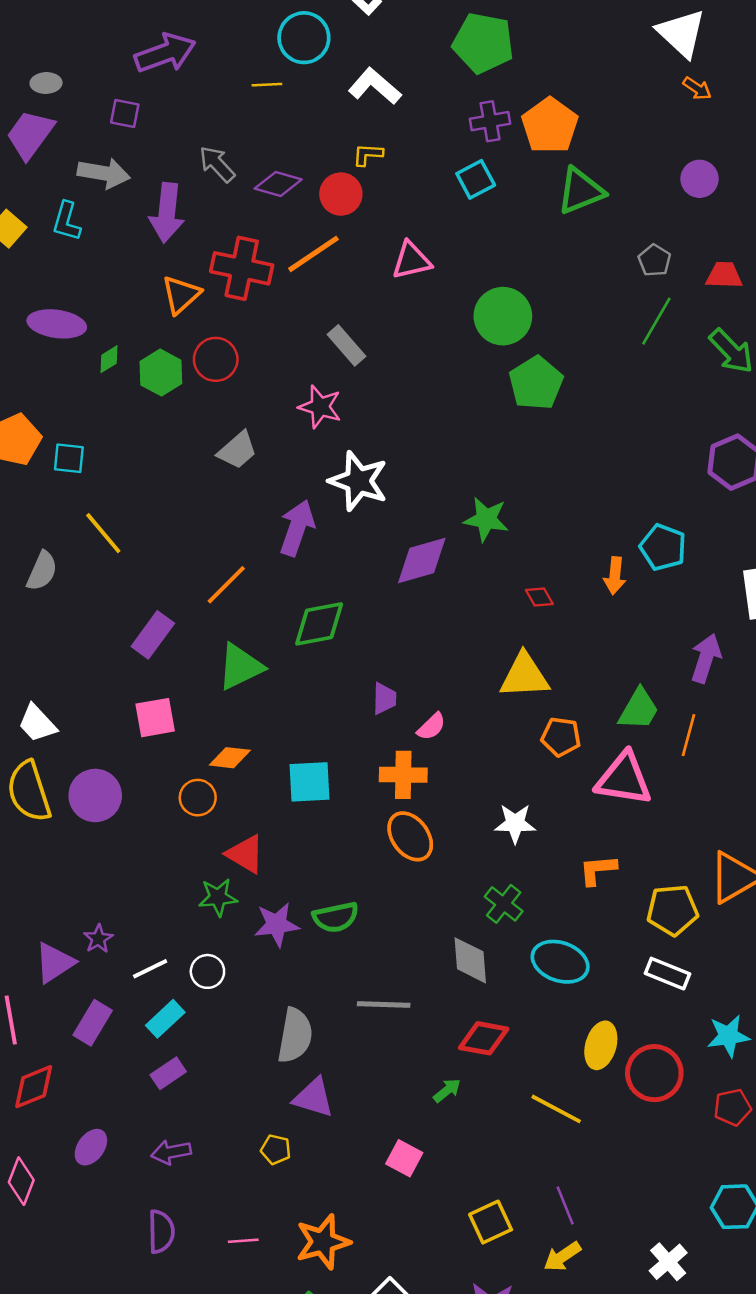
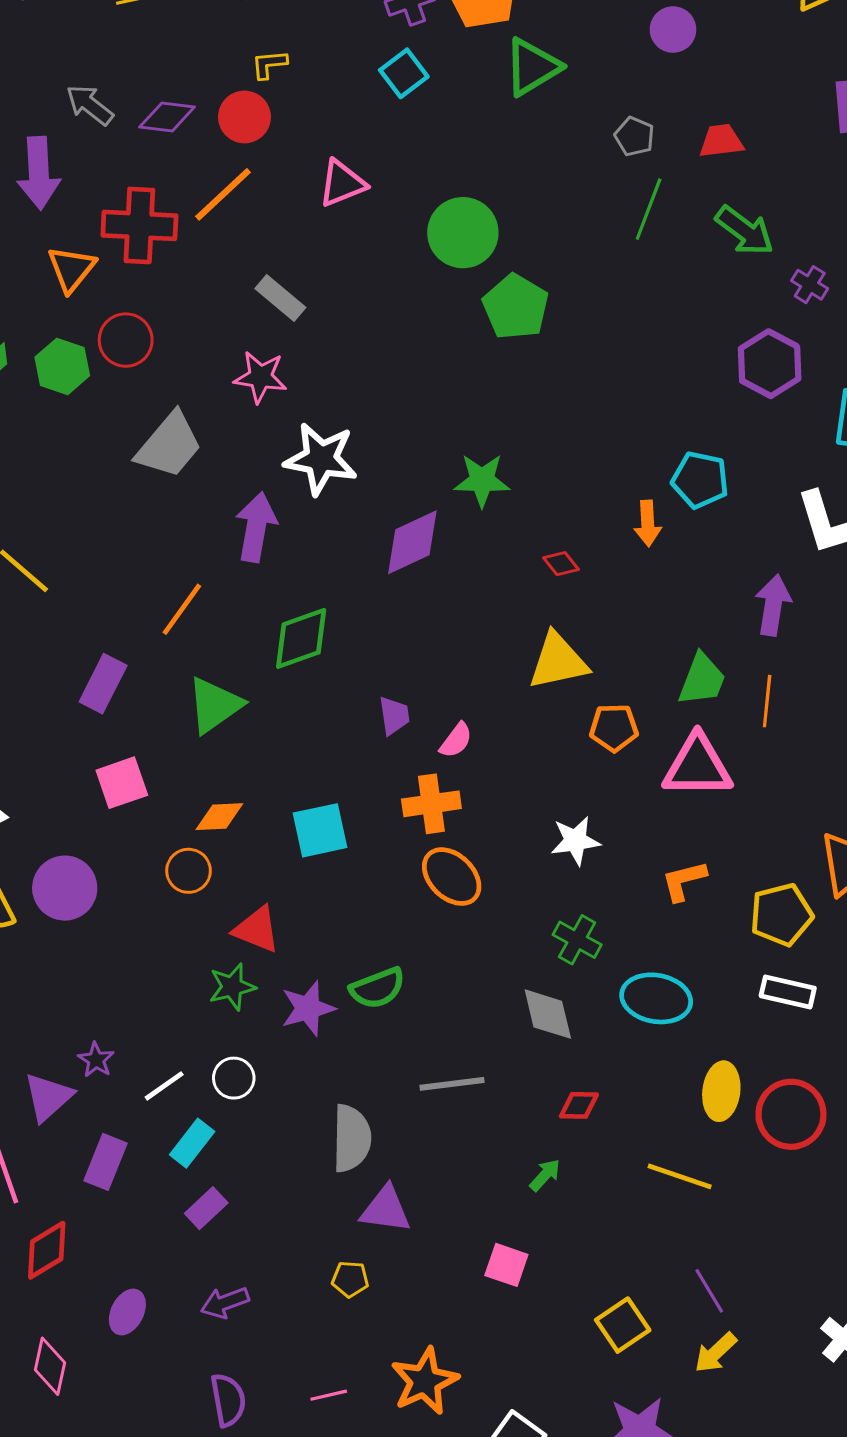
gray trapezoid: (237, 450) -> (169, 445), size x1.4
red diamond: (484, 1038) -> (579, 1105), size x0.7

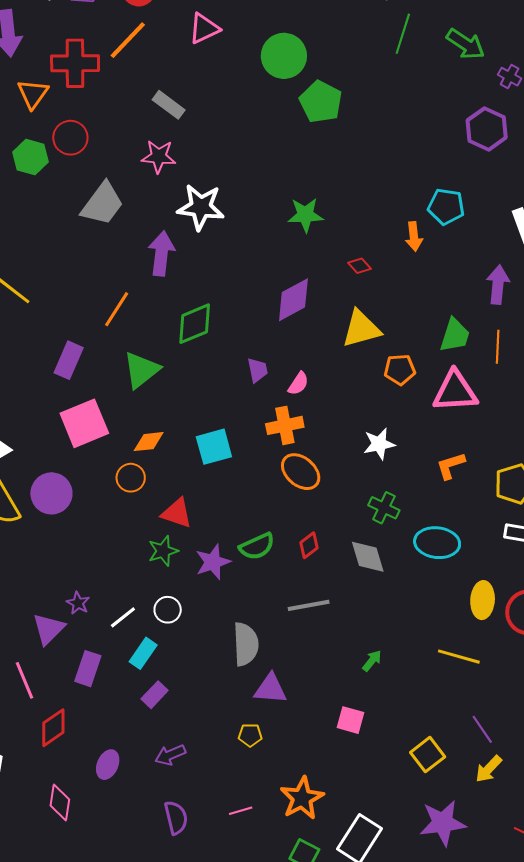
purple diamond: (412, 542) -> (293, 300), moved
pink square: (122, 783) -> (84, 423), size x1.4
red diamond: (579, 1105) -> (309, 545), moved, turned -36

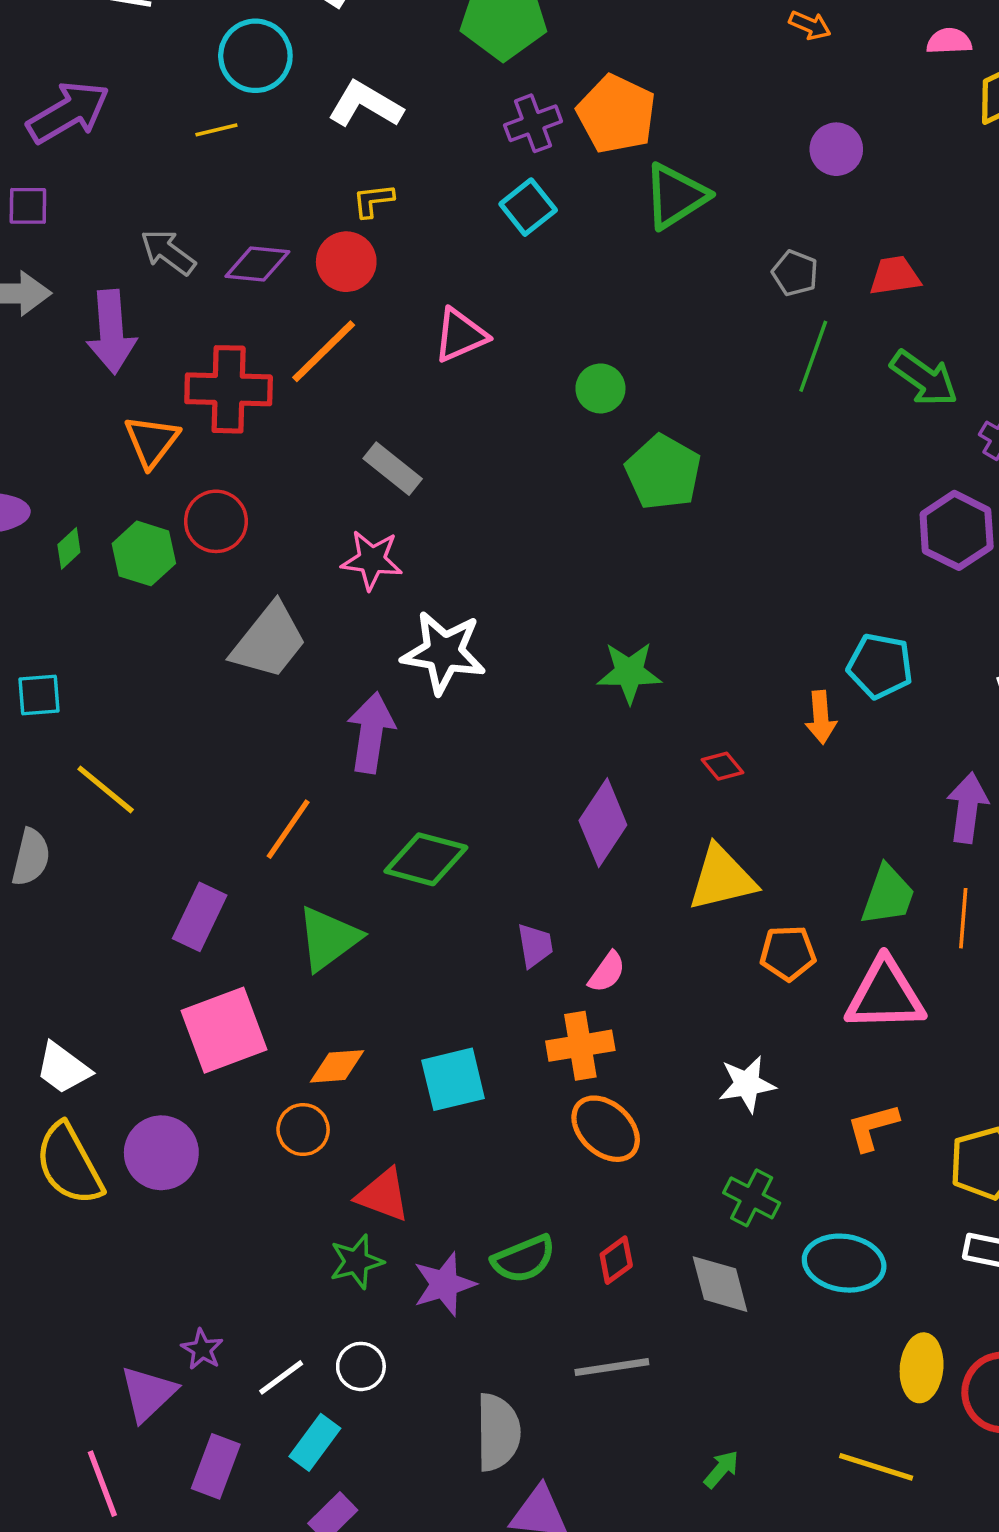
green circle: (284, 56) -> (600, 388), size x0.6
purple diamond: (293, 300) -> (603, 823), turned -30
green diamond: (195, 324) -> (426, 859), turned 36

